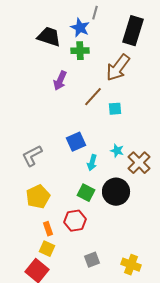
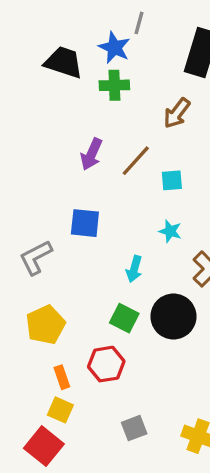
brown arrow: (118, 68) -> (177, 113), size x0.7
purple arrow: (60, 81) -> (91, 154), moved
blue square: (76, 142) -> (85, 223), moved, turned 30
cyan star: (117, 151) -> (170, 231), moved

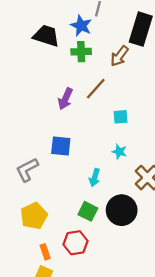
brown arrow: (177, 113) -> (119, 56), moved
brown line: (136, 161) -> (96, 89), moved

